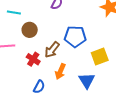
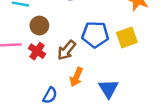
yellow square: (100, 57) -> (127, 37), moved
red cross: (33, 59) -> (37, 51), moved

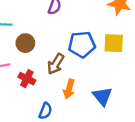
yellow square: (127, 37) -> (114, 43), turned 30
red cross: (37, 51) -> (27, 79), moved

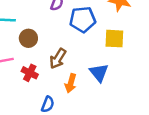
blue pentagon: (82, 44) -> (83, 19), moved
blue triangle: (102, 96) -> (99, 73), moved

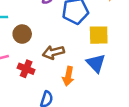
yellow square: (114, 39) -> (99, 35), moved
brown arrow: (58, 59) -> (53, 52), turned 48

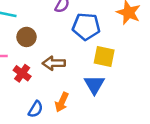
orange arrow: (68, 76) -> (62, 102), moved

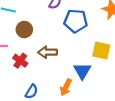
yellow square: (104, 57) -> (101, 50), moved
orange arrow: (62, 102) -> (66, 87), moved

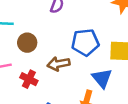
blue pentagon: (76, 21) -> (85, 42), moved

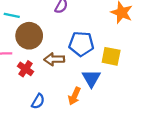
brown circle: (27, 43) -> (29, 36), size x1.5

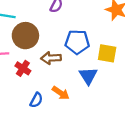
orange arrow: (74, 96) -> (61, 93), moved, turned -78

